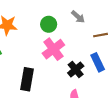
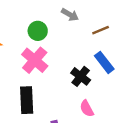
pink cross: (53, 49) -> (35, 60), moved

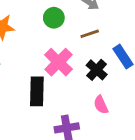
brown line: (101, 30) -> (90, 34), moved
pink cross: (35, 60) -> (58, 62), moved

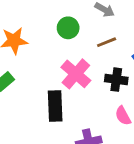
black cross: (97, 70) -> (116, 80), turned -30

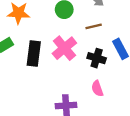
black rectangle: (55, 106) -> (34, 54), moved

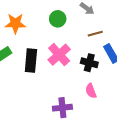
brown line: (94, 26) -> (95, 34), moved

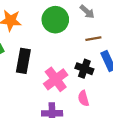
green circle: (58, 19) -> (55, 20), size x1.5
pink cross: (59, 55) -> (56, 79), moved

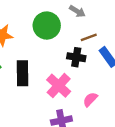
black cross: (84, 69) -> (76, 57), moved
pink semicircle: (83, 98) -> (90, 99), turned 70

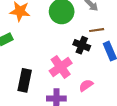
black rectangle: (22, 73) -> (25, 80), moved

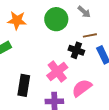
pink semicircle: (86, 85) -> (82, 88), size x1.5

